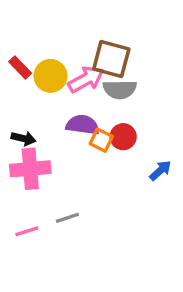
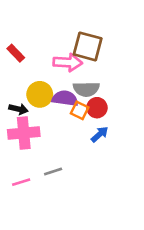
yellow circle: (51, 76) -> (40, 94), moved
pink arrow: (86, 79) -> (68, 62), turned 32
gray semicircle: (120, 89) -> (86, 89), moved
blue arrow: (160, 170) -> (100, 134), moved

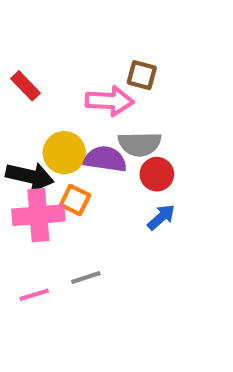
brown square: (88, 46) -> (142, 75), size x0.6
black arrow: (18, 109) -> (30, 176), size x1.5
orange square: (80, 110) -> (75, 200), moved

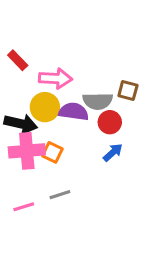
brown square: (142, 75) -> (128, 90), moved
pink arrow: (109, 101) -> (55, 78), moved
orange square: (75, 200) -> (52, 152), moved

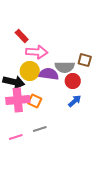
red rectangle: (18, 60) -> (22, 36), moved

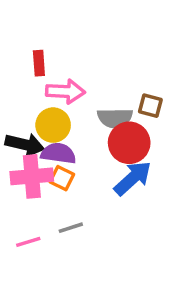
red rectangle: (22, 36) -> (39, 63), turned 40
purple semicircle: (49, 74) -> (58, 153), moved
red circle: (73, 81) -> (129, 143), size x1.5
blue arrow: (75, 101) -> (133, 178), size x1.6

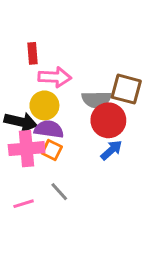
brown square: (150, 106) -> (126, 89), size x1.5
blue arrow: (133, 178) -> (111, 150), size x0.7
gray line: (71, 228) -> (59, 192), turned 66

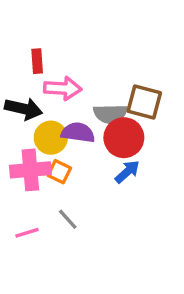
yellow circle: (44, 105) -> (51, 138), moved
black arrow: (21, 122) -> (24, 109), moved
purple semicircle: (49, 129) -> (78, 133), moved

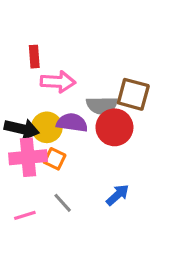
black arrow: (24, 109) -> (22, 129), moved
blue arrow: (127, 172) -> (118, 195), moved

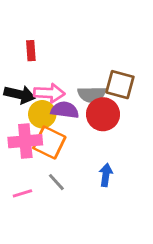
pink arrow: (58, 82) -> (49, 93), moved
black arrow: (22, 129) -> (20, 94), moved
orange square: (55, 159) -> (49, 142), size x1.6
blue arrow: (118, 195) -> (106, 175), turned -40

